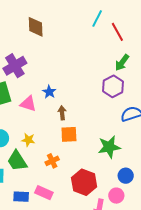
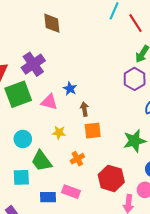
yellow star: (28, 140) -> (59, 133), moved

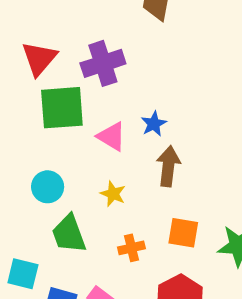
brown arrow: (84, 109) -> (168, 166), size x1.5
orange square: (93, 131) -> (183, 233), moved
cyan square: (21, 177) -> (23, 274), moved

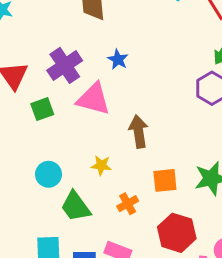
green square: (62, 108) -> (42, 109), size x0.6
blue star: (154, 124) -> (118, 59), moved
pink triangle: (112, 136) -> (93, 99), moved, size x1.4

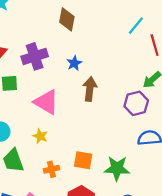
pink triangle: (93, 99) -> (46, 102), moved
brown arrow: (139, 132) -> (90, 89), moved

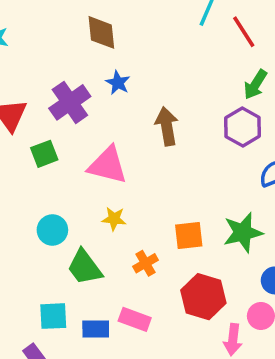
blue star: (74, 63) -> (118, 83), moved

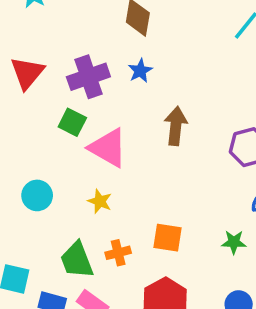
green square: (44, 154) -> (72, 122), moved, turned 32
green star: (243, 233) -> (234, 242), moved, size x0.6
green trapezoid: (85, 267) -> (77, 260), moved

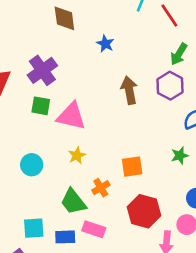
blue star: (140, 71) -> (105, 44), moved
brown arrow: (176, 126) -> (129, 90), moved
yellow star: (100, 201) -> (77, 155), turned -30

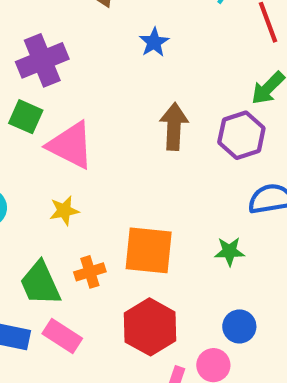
orange square: (132, 167) -> (149, 250), size x1.4

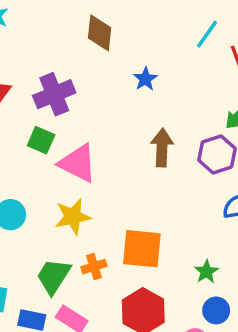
yellow star: (64, 211) -> (73, 217), size x1.5
green star: (229, 251) -> (206, 272), moved, turned -30
green trapezoid: (40, 283) -> (53, 276), turned 57

